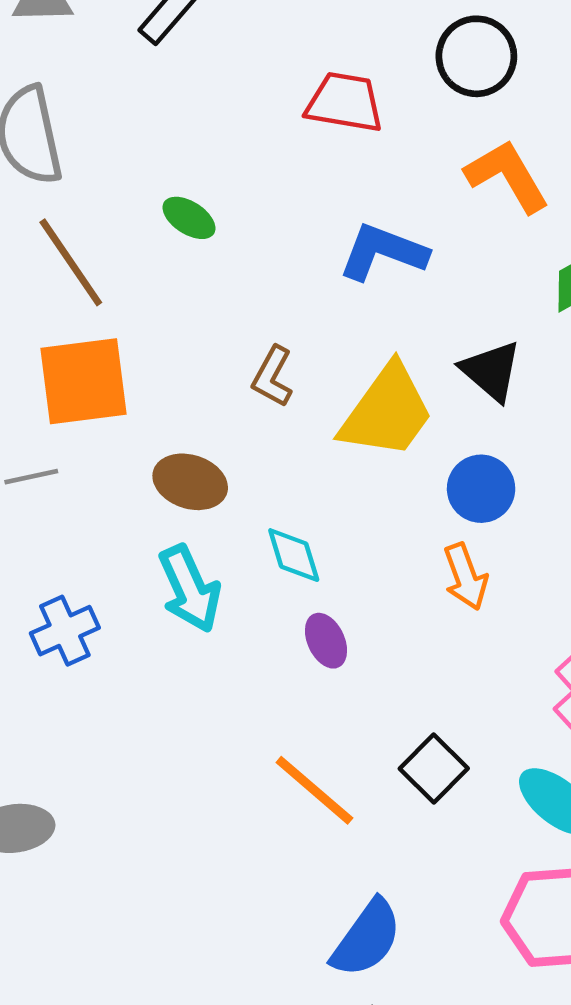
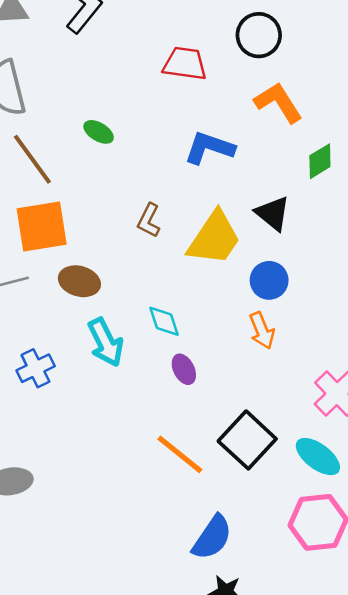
brown ellipse: (190, 482) -> (79, 281), moved
black square: (434, 769) -> (247, 440), size x1.5

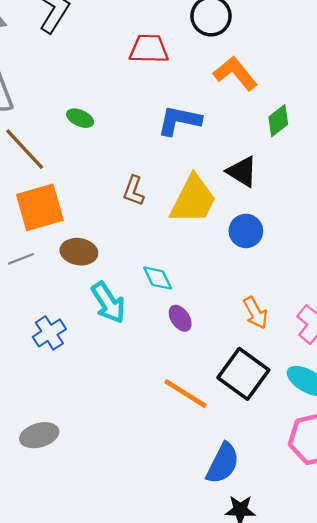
orange arrow: (262, 331) -> (255, 313), moved

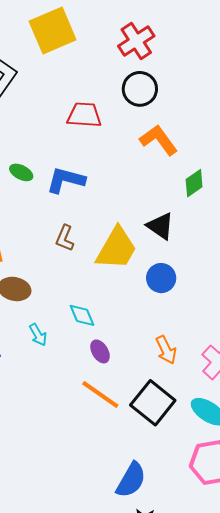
blue L-shape: (179, 121) -> (66, 180), moved
cyan arrow: (108, 303) -> (38, 335), size x0.6
orange line: (186, 394) -> (100, 394), moved

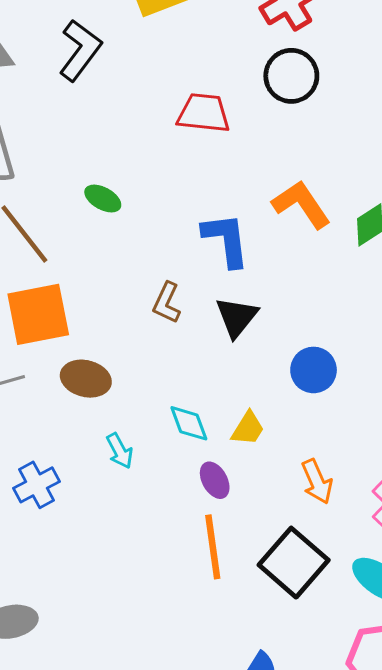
orange L-shape: (159, 140) -> (301, 204), moved
blue L-shape: (66, 180) -> (226, 240), moved, turned 66
black triangle: (160, 226) -> (237, 317), moved, turned 32
yellow trapezoid: (116, 248) -> (248, 428), moved, size x0.5
orange line: (100, 394) -> (213, 547), turned 45

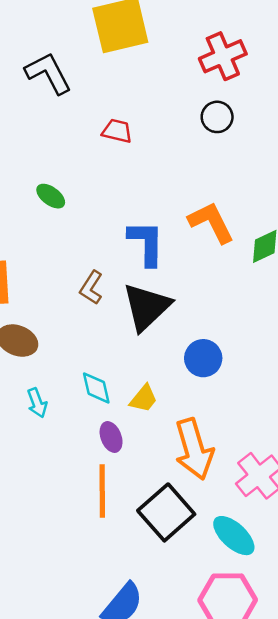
black L-shape: (80, 50) -> (48, 73), turned -72
black circle: (291, 76) -> (217, 117), size x0.7
red trapezoid: (204, 113) -> (117, 131), moved, size x0.7
black triangle: (237, 317) -> (147, 307), size x1.4
orange arrow: (317, 482) -> (194, 449), size x1.6

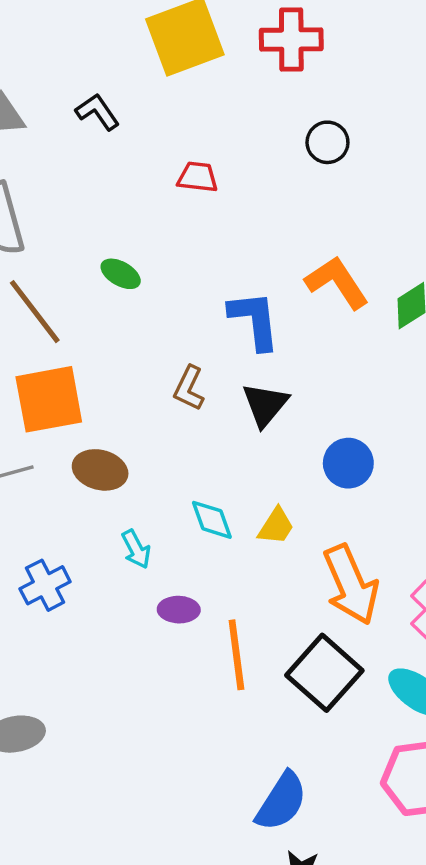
red cross: (223, 56) -> (291, 40), moved, turned 30
black L-shape: (48, 73) -> (98, 112), size x0.7
black triangle: (147, 307) -> (265, 405), size x0.7
purple ellipse: (111, 437) -> (179, 610), moved, turned -60

